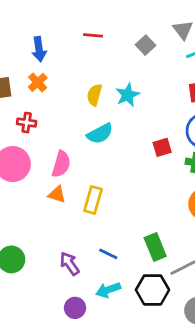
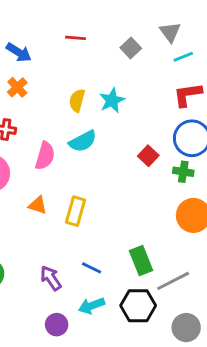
blue arrow: (39, 49) -> (19, 52), turned -50
red square: (162, 147) -> (148, 156), turned -30
pink semicircle: (61, 164) -> (45, 156), moved

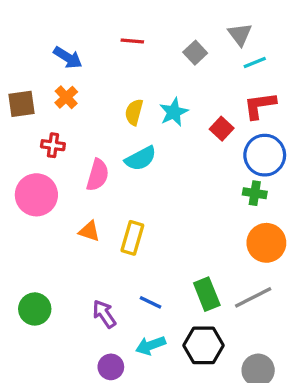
red square: (148, 156) -> (222, 129), moved
gray line: (173, 281) -> (253, 297), moved

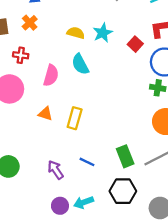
yellow semicircle: (134, 112) -> (76, 33), turned 90
cyan semicircle: (141, 158) -> (80, 64), turned 90
cyan arrow: (151, 345) -> (84, 202), moved

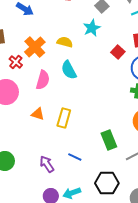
orange cross: (30, 23) -> (35, 47), moved, size x1.5
cyan star: (103, 33) -> (92, 28), moved
red cross: (21, 55) -> (16, 62), turned 32
green rectangle: (125, 156) -> (109, 140), moved

